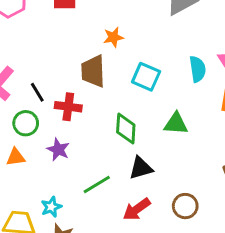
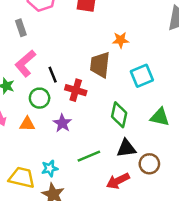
cyan square: (146, 77) -> (142, 76), turned 35
brown circle: (185, 206) -> (149, 164), moved

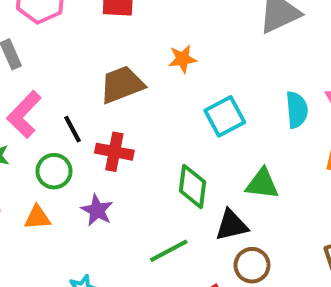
brown trapezoid: (100, 65) -> (122, 85), moved, turned 68
black triangle: (126, 148) -> (231, 225), moved
green line: (89, 156) -> (169, 251), moved

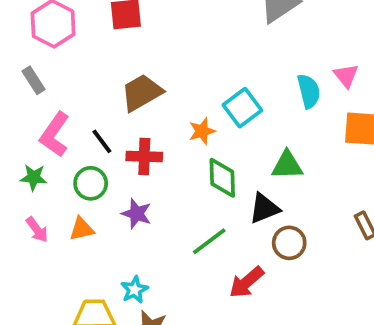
orange star: (183, 59) -> (202, 131), moved

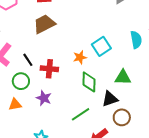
brown trapezoid: (142, 93) -> (44, 24), moved

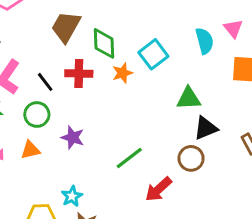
brown trapezoid: (44, 24) -> (66, 27), turned -30
red cross: (49, 69) -> (79, 73), moved
green diamond: (89, 82) -> (104, 43), moved
black triangle: (110, 99) -> (206, 128), moved

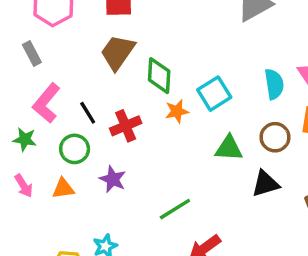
red cross: (79, 73) -> (126, 126), moved, turned -30
green triangle: (189, 98) -> (229, 148), moved
brown circle: (191, 158) -> (275, 137), moved

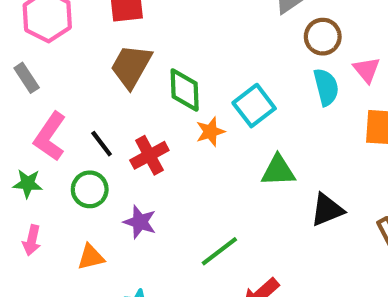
brown circle: (275, 137) -> (323, 37), moved
pink arrow: (24, 186) -> (32, 240), turned 50
orange triangle: (63, 189) -> (91, 257), moved

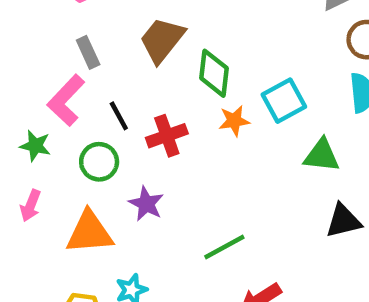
gray rectangle: (27, 78) -> (88, 52), moved
green triangle: (278, 171) -> (322, 156), moved
orange triangle: (91, 257) -> (89, 232), size x1.6

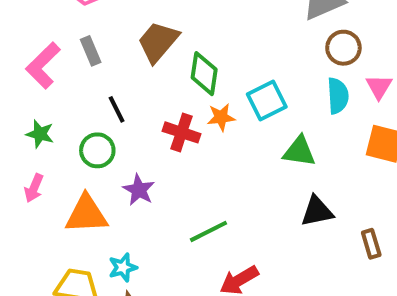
pink L-shape: (66, 100) -> (43, 65), moved
red cross: (167, 136) -> (182, 132), moved, turned 36

